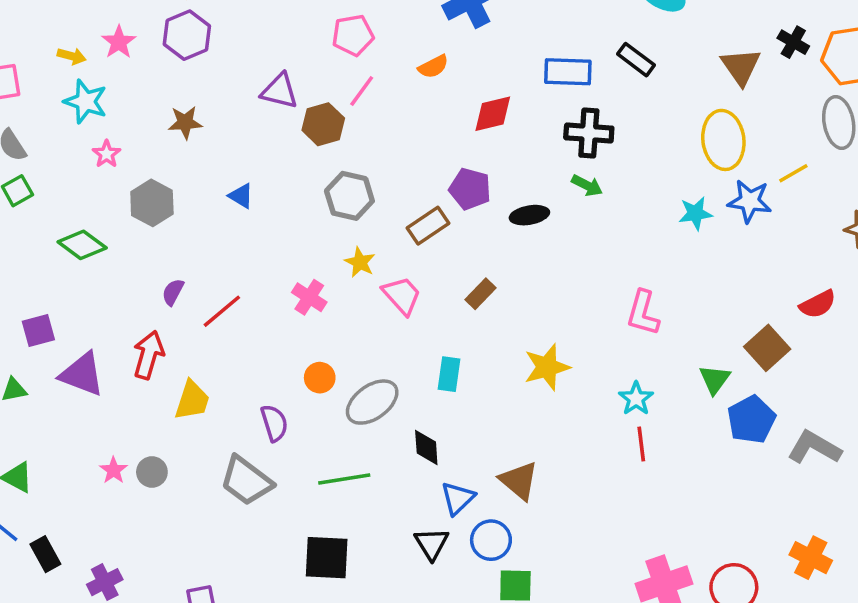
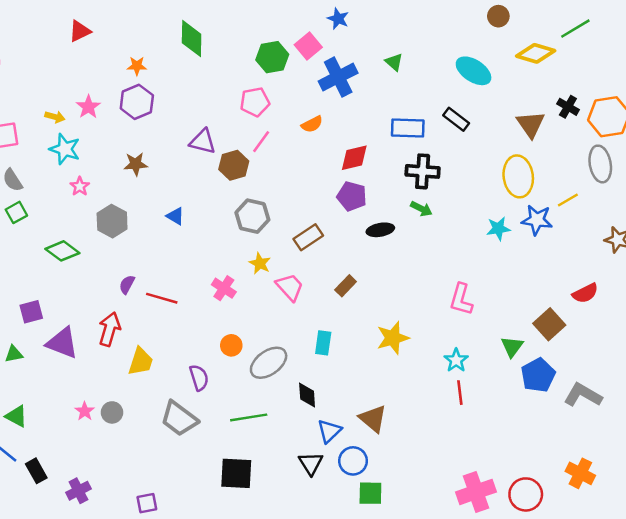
purple pentagon: (470, 189) -> (352, 196), moved
red line: (222, 311) -> (162, 298), turned 56

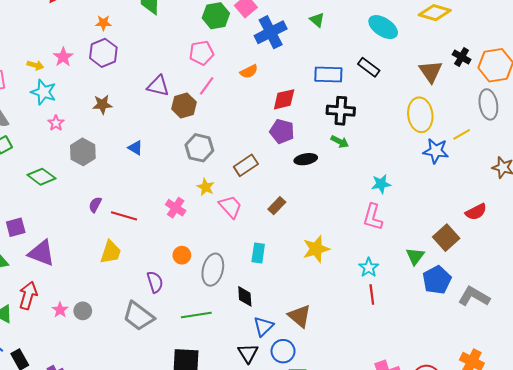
cyan star: (498, 229) -> (381, 184), moved
red arrow: (110, 329) -> (28, 295), moved
yellow trapezoid: (141, 362) -> (111, 252), moved
gray ellipse: (269, 363) -> (213, 270), turned -40

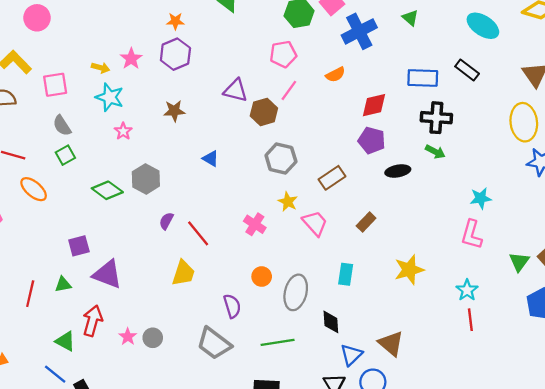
gray hexagon: (83, 152) -> (146, 179), moved
red line: (124, 216) -> (198, 233), turned 35
green triangle: (415, 256) -> (519, 262), moved

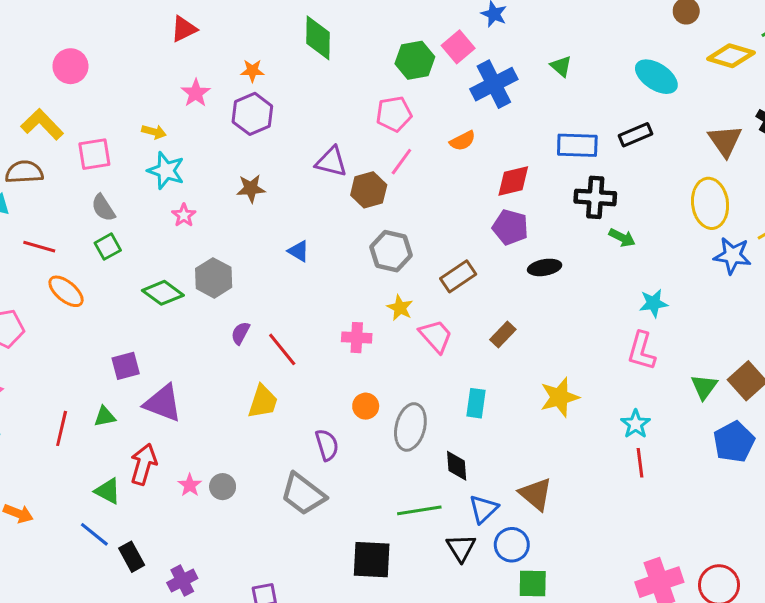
pink star: (131, 59) -> (196, 93), moved
black rectangle: (467, 70) -> (636, 135), turned -60
green arrow: (435, 152) -> (622, 238), moved
pink cross: (255, 224) -> (357, 338), turned -30
green line: (278, 342) -> (419, 510), moved

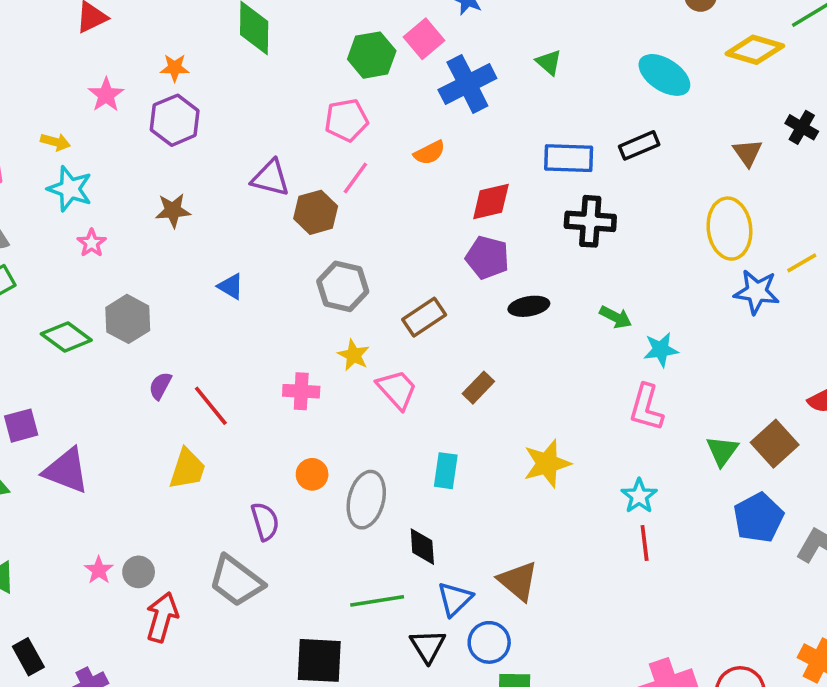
brown triangle: (725, 141) -> (748, 153), size x0.7
green arrow: (622, 238) -> (616, 317), moved
red arrow: (144, 464) -> (162, 617), moved

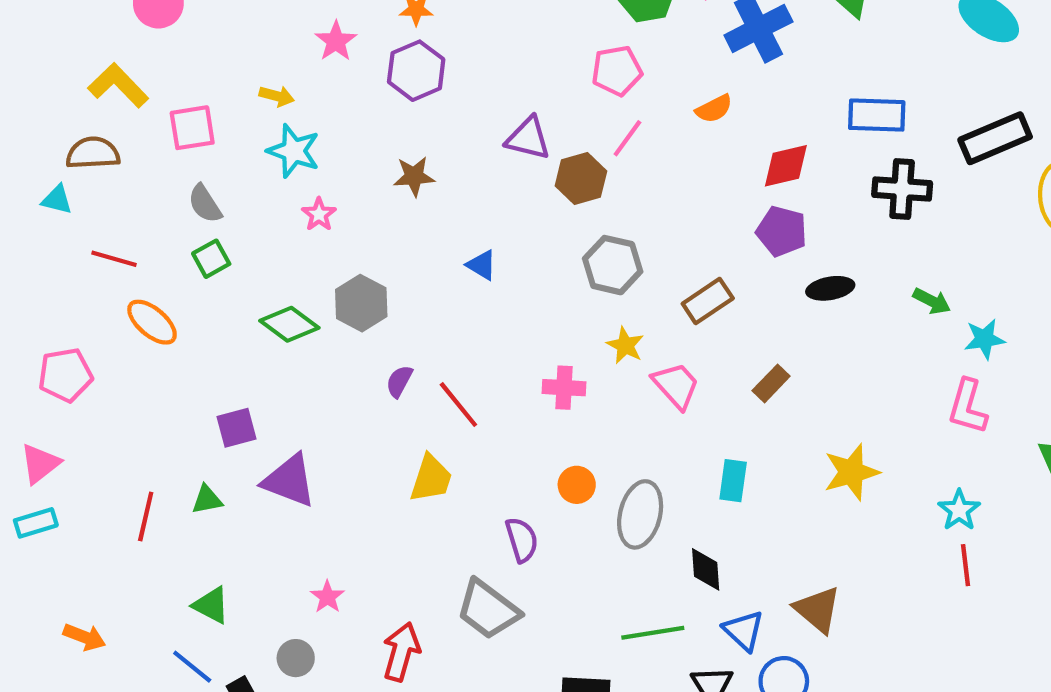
black rectangle: (639, 145) -> (995, 138), moved, size x1.5
gray circle: (139, 572) -> (296, 658), moved
blue triangle: (455, 599) -> (744, 631), turned -33

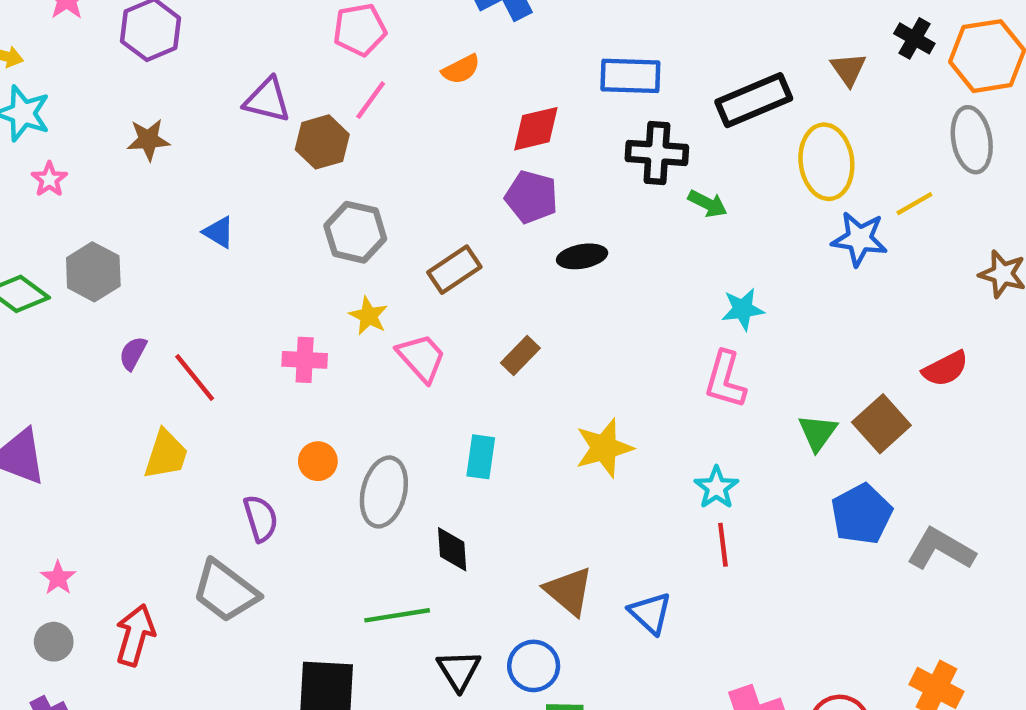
green arrow: (932, 301) -> (708, 204), moved
blue triangle: (744, 631) -> (650, 613), moved
gray circle: (296, 658) -> (54, 642), moved

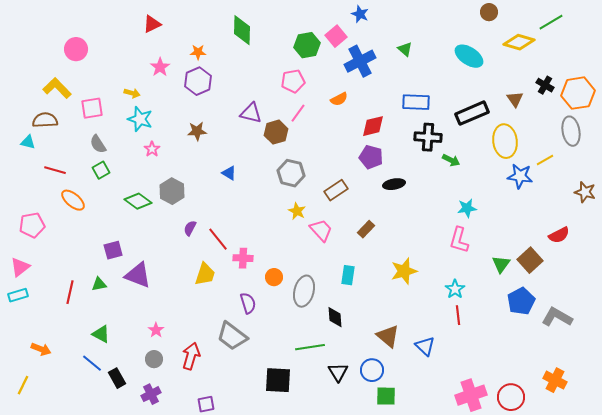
pink cross: (305, 360) -> (243, 258), moved

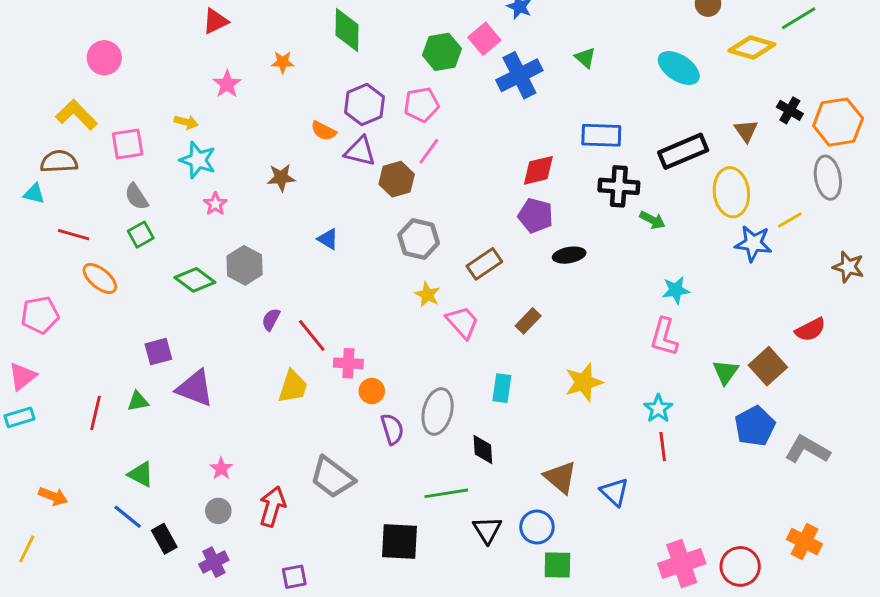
purple hexagon: (198, 81) -> (364, 105), moved
orange semicircle: (339, 99) -> (324, 131), moved, turned 54
orange circle: (274, 277) -> (372, 391), moved
purple semicircle: (248, 303) -> (392, 429), moved

